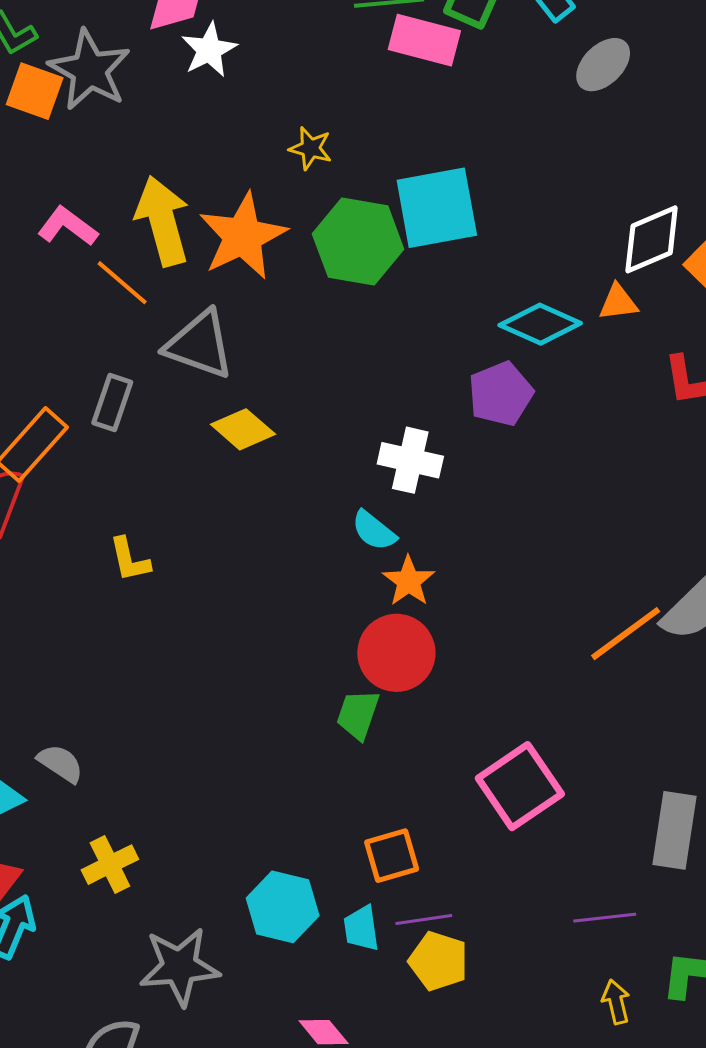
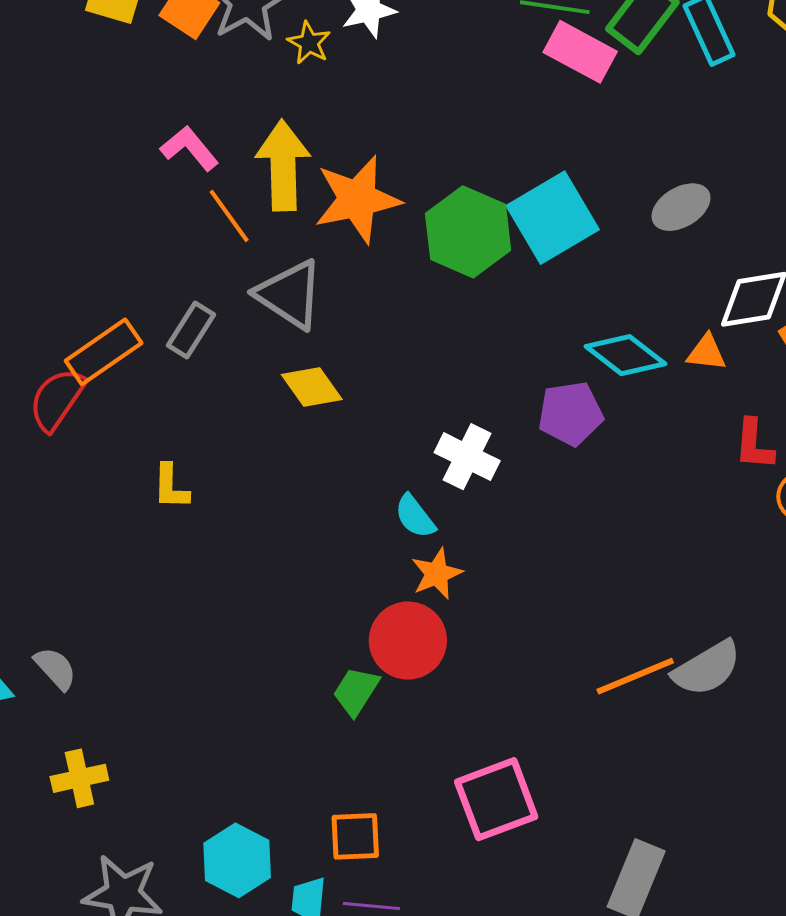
gray ellipse: (603, 65) -> (681, 207), moved
yellow star: (311, 148) -> (309, 43), moved
cyan square: (437, 208) -> (553, 218), turned -34

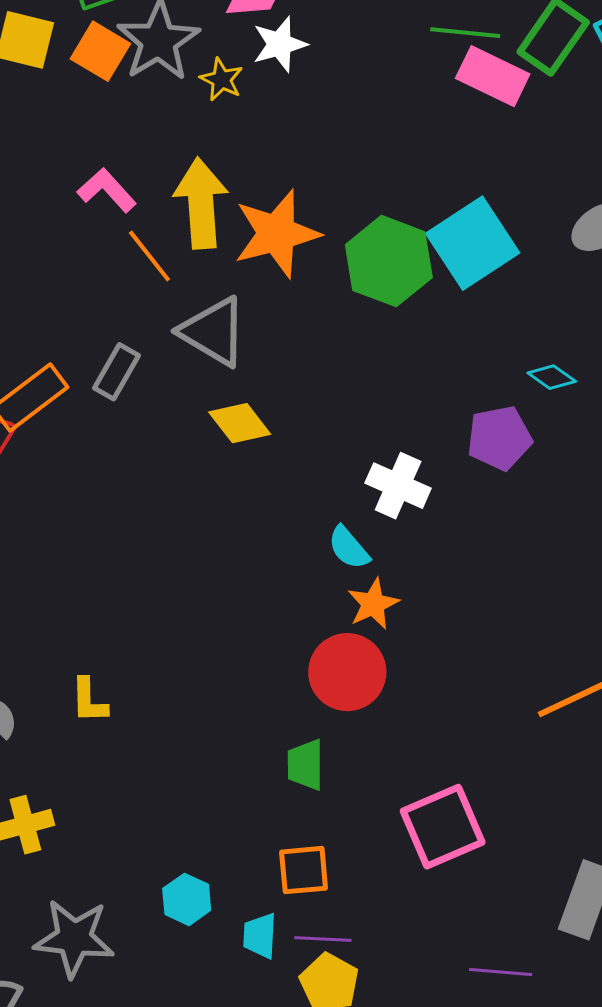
cyan diamond: (625, 355) -> (552, 377), size x0.6
yellow L-shape: (171, 487) -> (89, 701), moved
green trapezoid: (356, 691) -> (305, 765), moved, turned -30
cyan hexagon: (237, 860) -> (187, 899), size x0.7

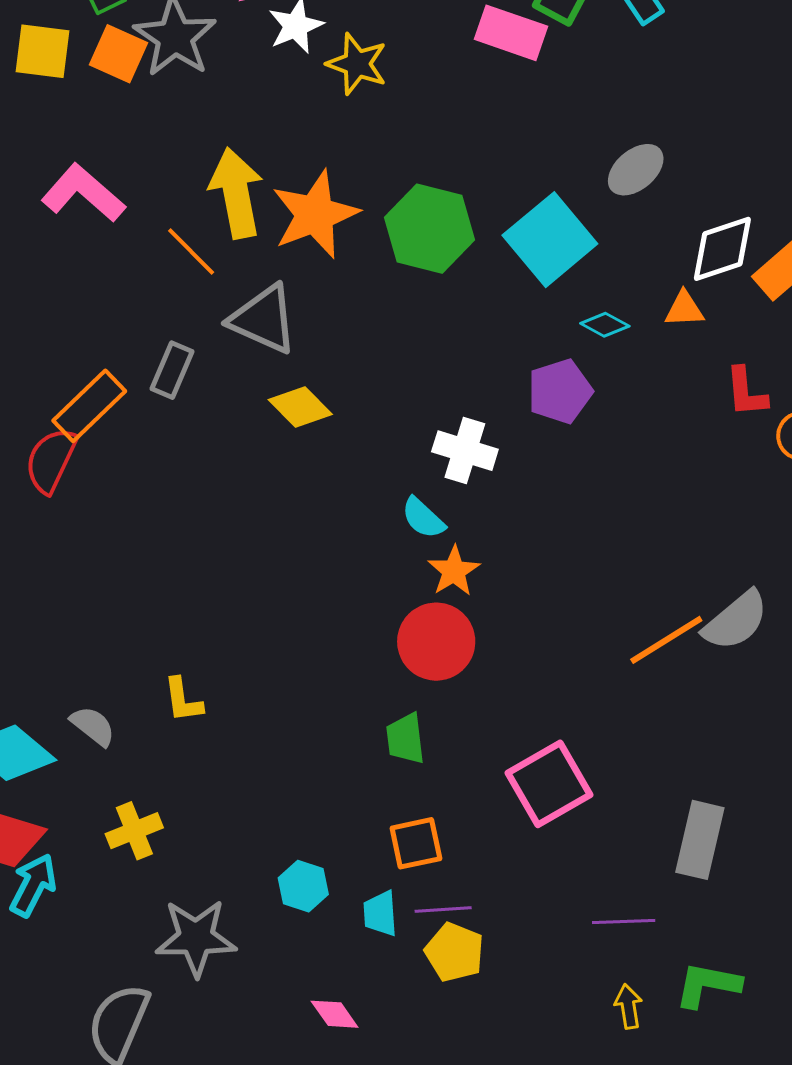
yellow star: (221, 79) -> (357, 64), moved, size x1.4
pink L-shape: (107, 190) -> (83, 193), moved, size x1.4
cyan square: (473, 243) -> (550, 240), moved

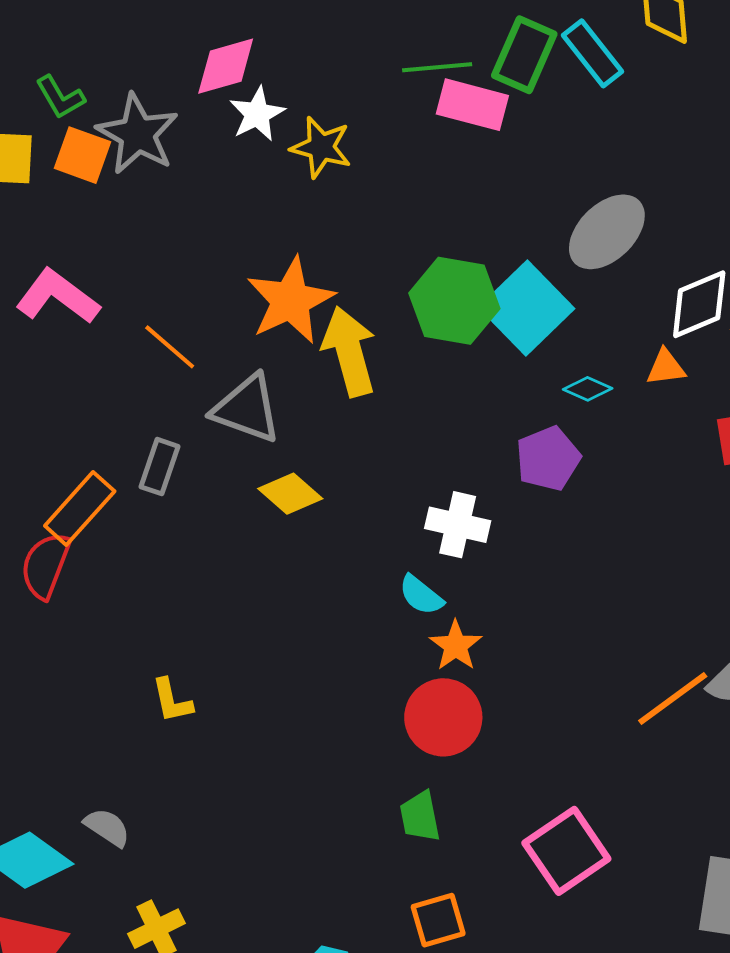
gray ellipse: (636, 170) -> (607, 232), size x1.4
yellow arrow: (236, 193) -> (349, 351), moved
green hexagon: (430, 229) -> (454, 301), moved
yellow L-shape: (183, 700) -> (172, 701), moved

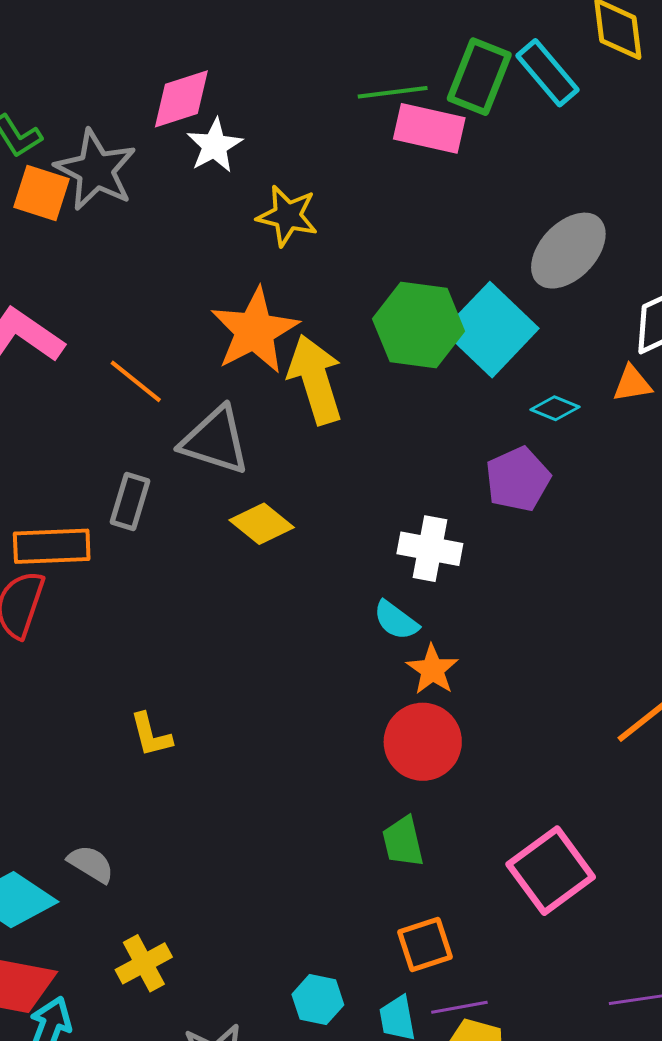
yellow star: (321, 147) -> (287, 216), moved
orange rectangle: (80, 508) -> (52, 546), turned 48

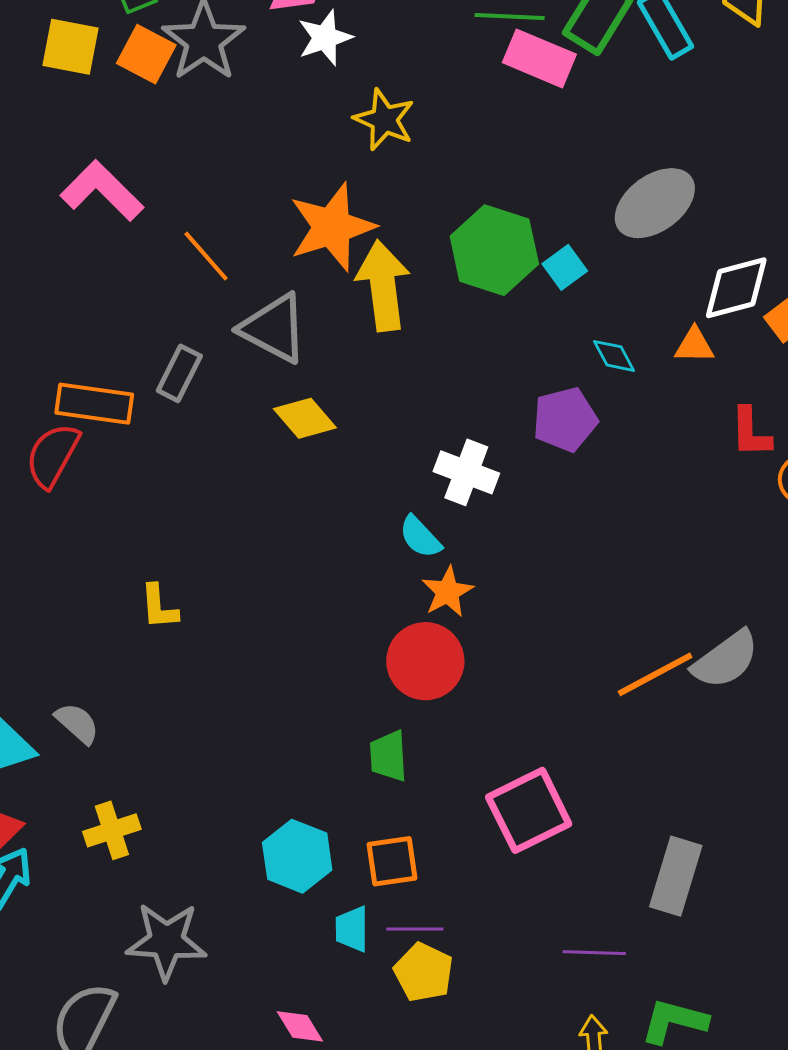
cyan square: (491, 330) -> (565, 267), size x0.5
cyan diamond: (555, 408) -> (614, 356), turned 30
cyan hexagon: (318, 1000) -> (297, 856), moved, size x1.4

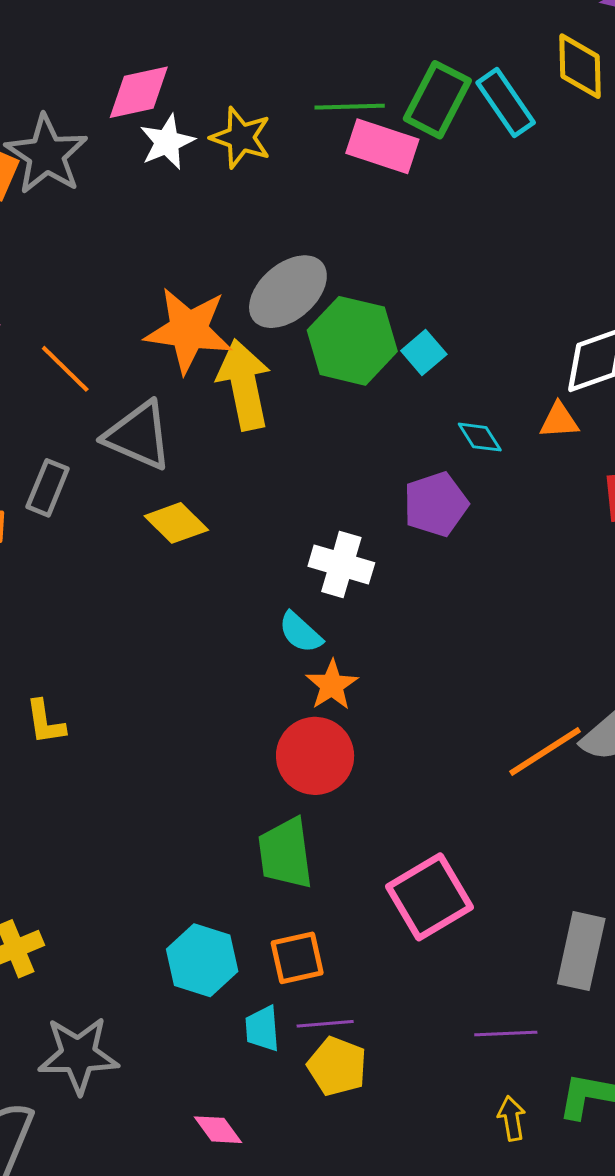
yellow star: (384, 120) -> (241, 138), moved
gray ellipse: (655, 203) -> (288, 292), moved
orange star: (332, 227) -> (189, 330), turned 30
green trapezoid: (388, 756) -> (285, 853), size x1.4

